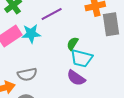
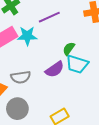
purple semicircle: (76, 78) -> (55, 69), moved, turned -72

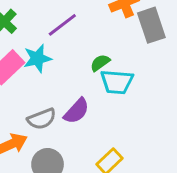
green semicircle: (69, 49) -> (100, 63), turned 32
purple semicircle: (55, 69) -> (77, 111), moved

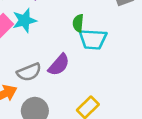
green semicircle: (100, 63) -> (78, 23), turned -48

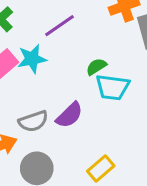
green semicircle: (78, 23) -> (96, 67), turned 48

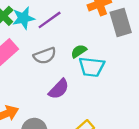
cyan star: (32, 59) -> (23, 18), moved
gray semicircle: (33, 121) -> (45, 56), moved

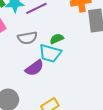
cyan trapezoid: (92, 67) -> (50, 53), moved

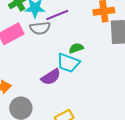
gray semicircle: (27, 38) -> (40, 28), moved

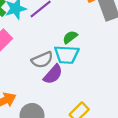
gray semicircle: (40, 28) -> (42, 60), moved

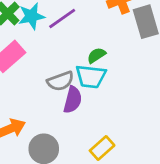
purple semicircle: (53, 74) -> (73, 100), turned -30

